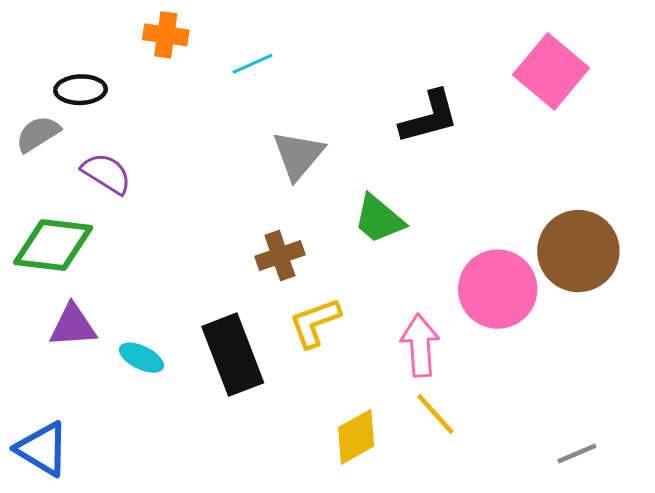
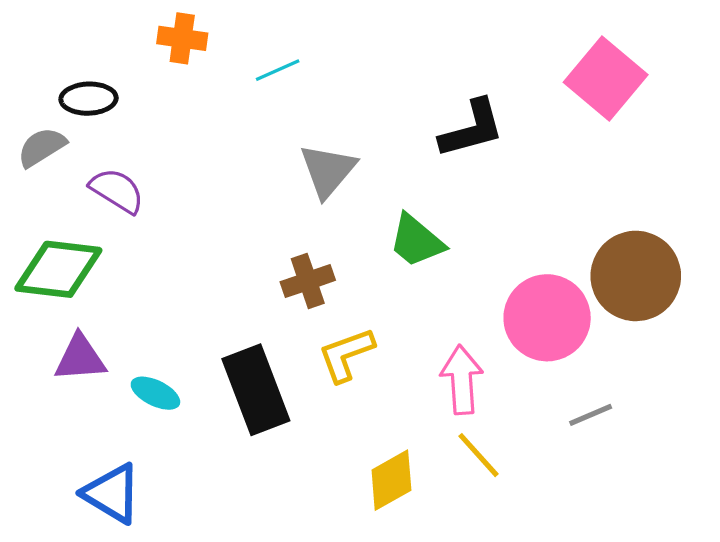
blue triangle: (42, 449) -> (112, 494), moved
gray line: (577, 454) -> (591, 415), moved

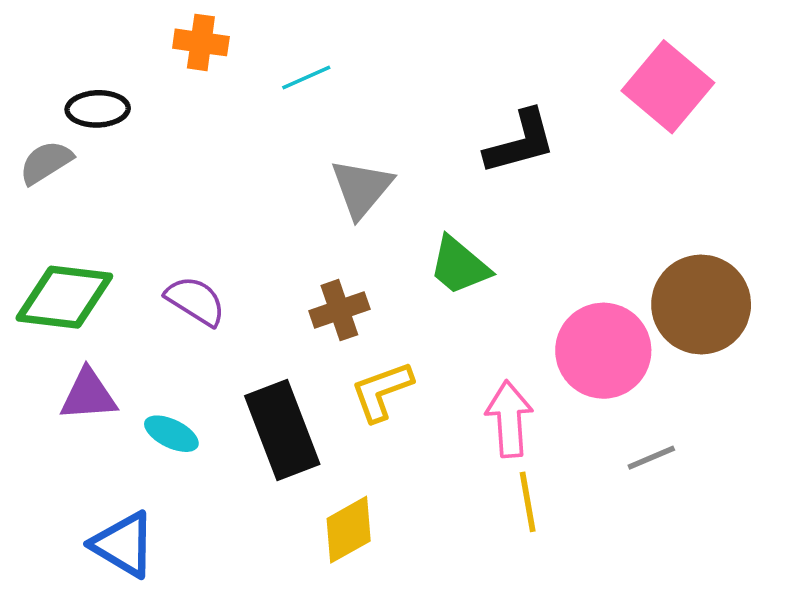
purple semicircle: (117, 191) -> (195, 301), moved
yellow line: (478, 455) -> (528, 502), turned 32
yellow diamond: (391, 480) -> (349, 530), moved

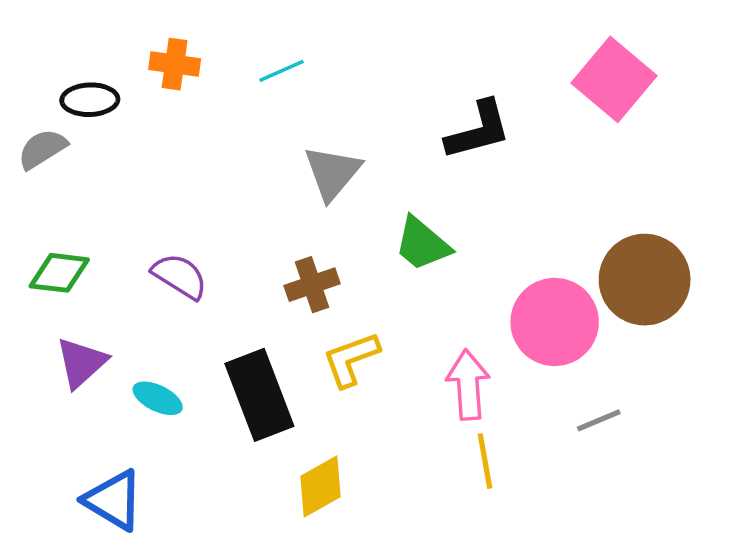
orange cross: (201, 42) -> (175, 64), moved
green diamond: (64, 297) -> (59, 273), size x0.7
purple triangle: (88, 395) -> (81, 363), turned -38

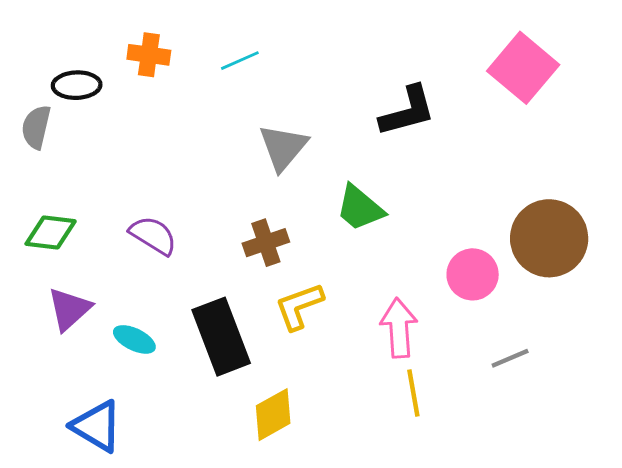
gray semicircle: (42, 149) -> (36, 127), turned -45
pink circle: (555, 322) -> (473, 274), size x0.7

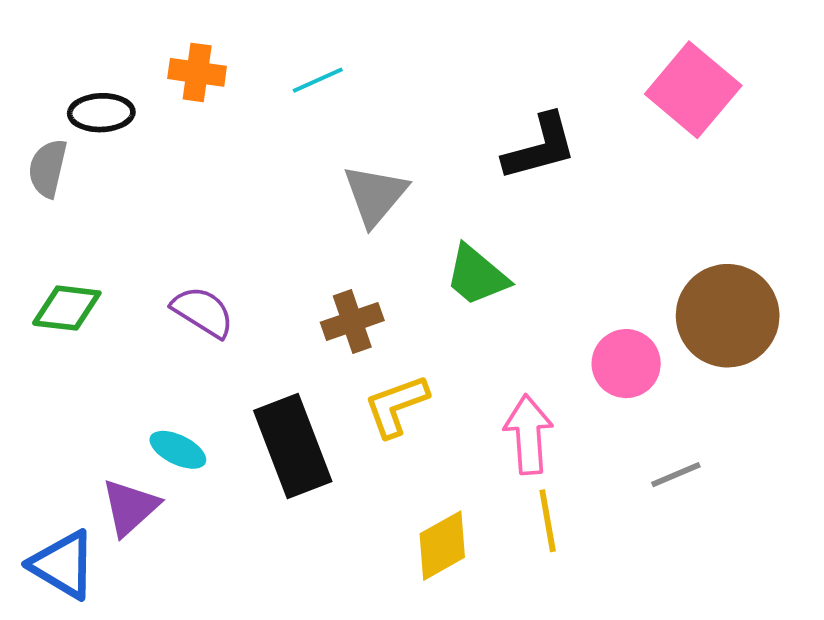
purple triangle: (69, 309) -> (130, 507), moved
yellow diamond: (273, 415) -> (442, 546), moved
blue triangle: (97, 426) -> (63, 565), moved

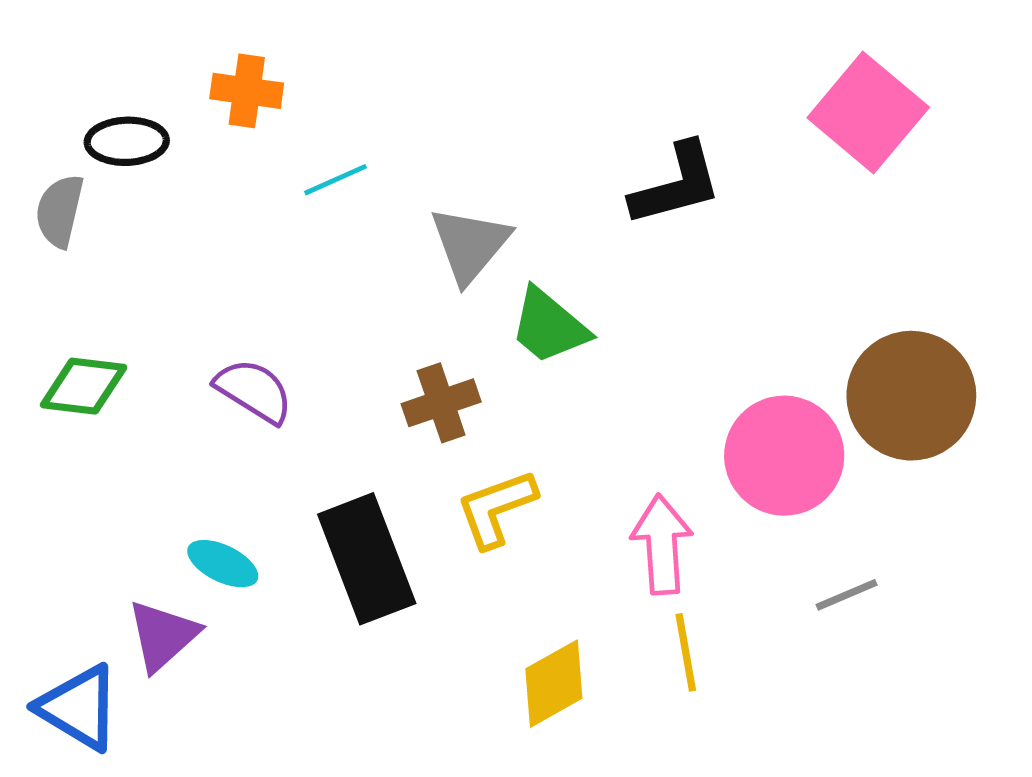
cyan line: (318, 80) -> (336, 180), moved
green trapezoid: (477, 275) -> (549, 326), moved
pink circle: (626, 364) -> (784, 456), size x1.4

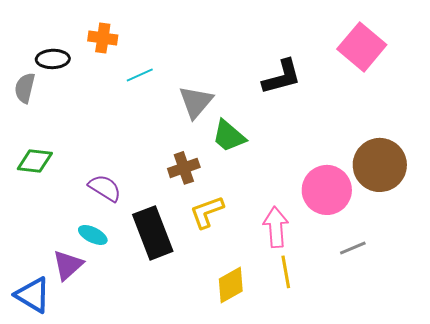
purple semicircle: (254, 391) -> (105, 188), moved

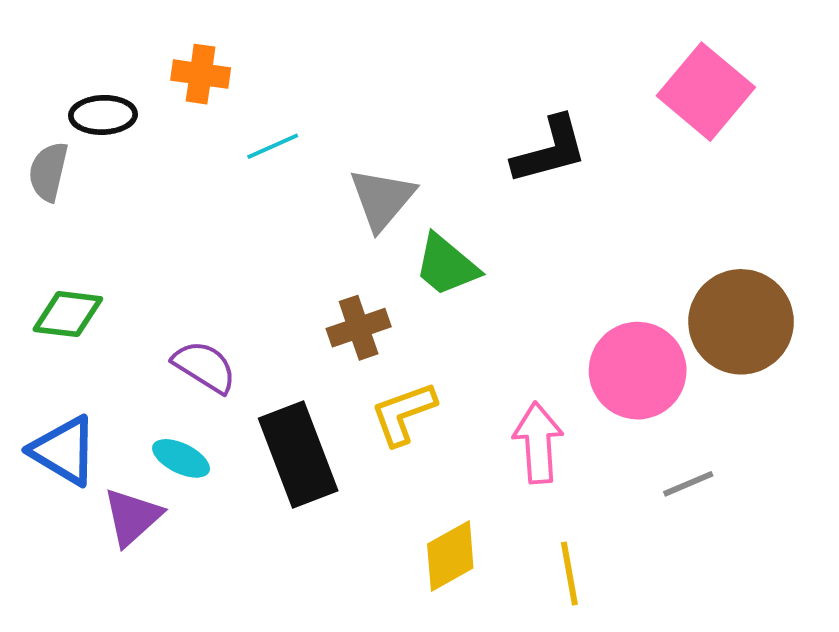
yellow line: (286, 272) -> (569, 574), moved
blue triangle: (33, 295) -> (64, 451), moved

